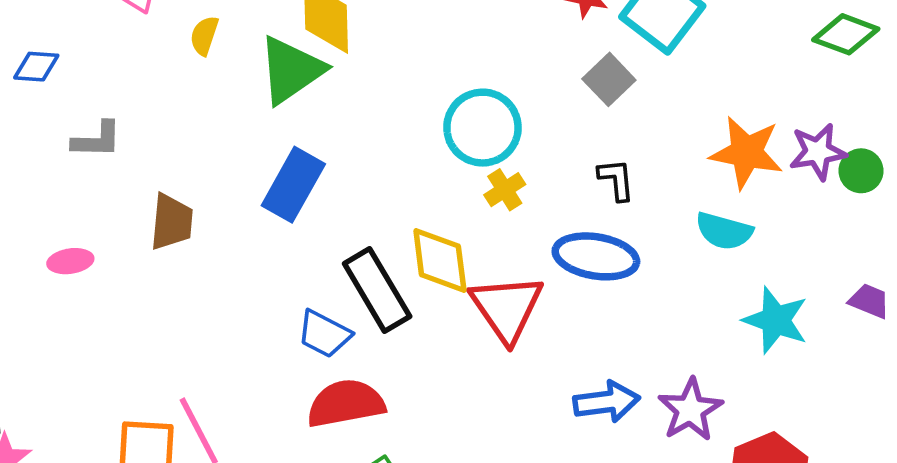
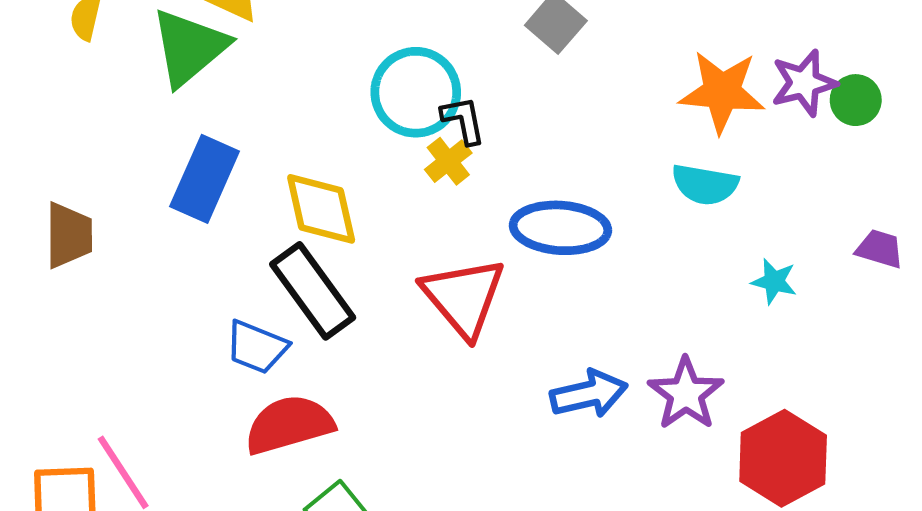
black L-shape: (616, 180) -> (463, 120), moved
yellow diamond: (440, 260) -> (321, 209), moved
cyan star: (776, 320) -> (774, 281), size x0.6

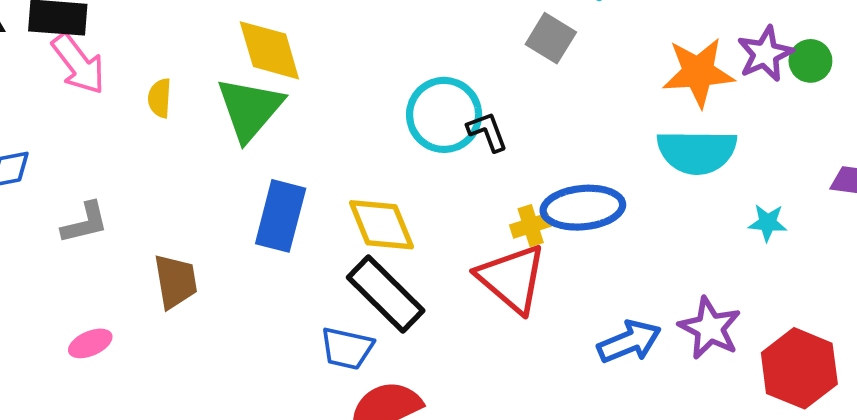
yellow cross: (448, 161) -> (531, 226), moved, turned 30
cyan semicircle: (705, 184) -> (697, 152), size x1.4

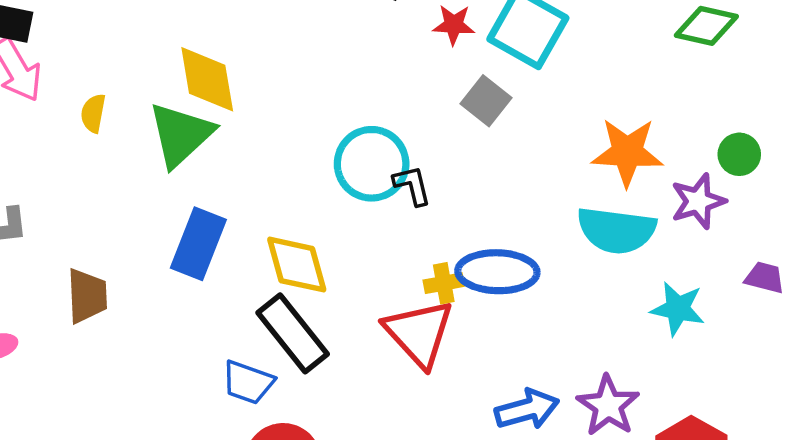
purple star: (765, 54) -> (698, 201), moved
cyan star: (768, 223) -> (678, 309), size x1.4

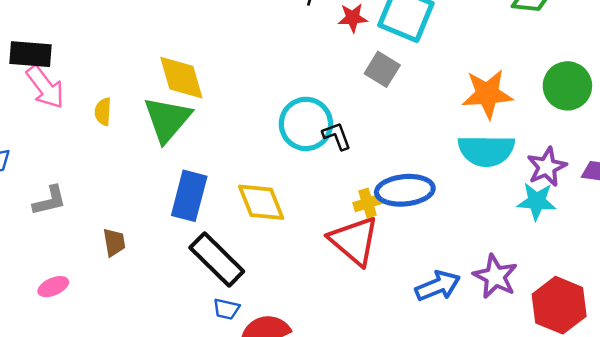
green circle: (739, 154) -> (567, 86), size x1.6
purple star: (698, 201) -> (547, 167), moved
brown trapezoid: (87, 296) -> (114, 242), size x0.7
black rectangle: (293, 333) -> (217, 259), moved
blue trapezoid: (248, 382) -> (226, 309), moved, size x0.7

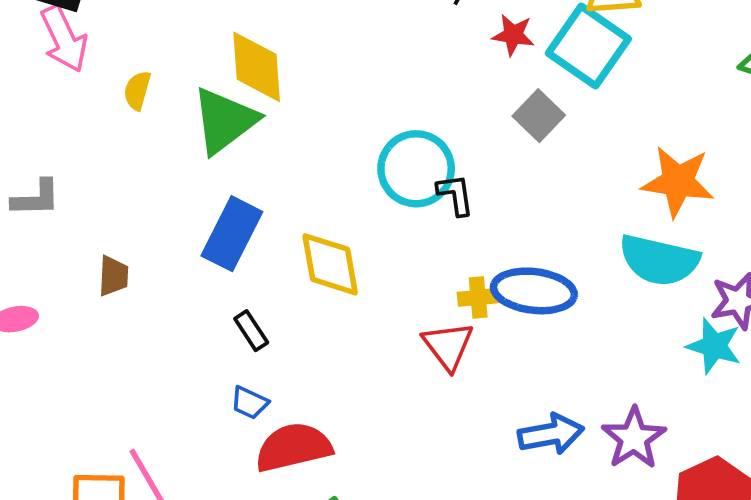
red triangle: (354, 241) -> (448, 346), size x0.7
black rectangle: (217, 259) -> (251, 331), size x0.5

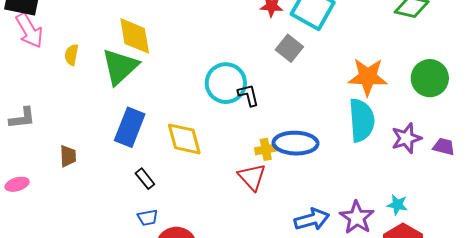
cyan semicircle: (659, 260) -> (362, 120), turned -102
cyan star: (714, 346) -> (397, 205), moved, size x0.7
blue trapezoid: (249, 403) -> (148, 218), turned -30

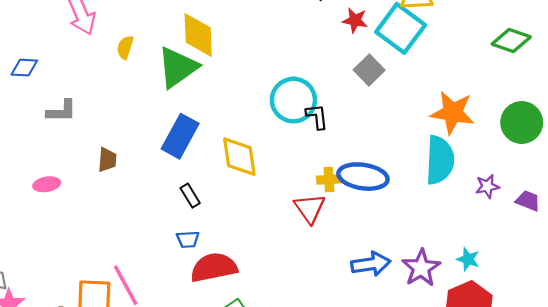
purple star: (406, 138) -> (487, 186), size x0.7

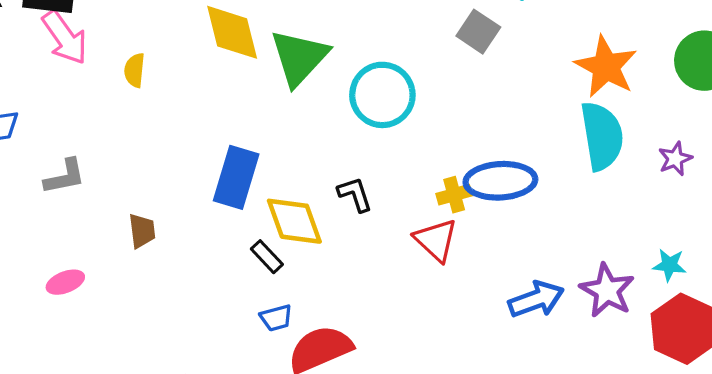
green triangle: (178, 67) -> (299, 57), moved
orange star: (453, 113) -> (606, 67), turned 30
black L-shape: (317, 117) -> (355, 194), moved
yellow diamond: (239, 157) -> (294, 221), moved

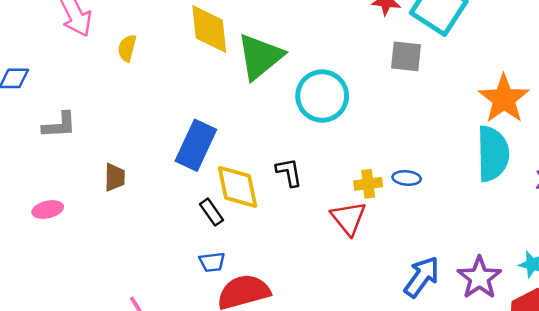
gray square: (478, 32) -> (406, 56), turned -36
blue ellipse: (500, 181) -> (407, 178), size x0.5
blue arrow: (536, 299) -> (422, 277), turned -42

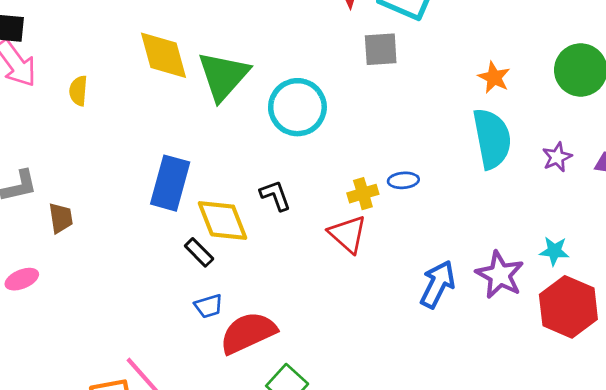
orange star: (504, 99) -> (494, 77), size x0.6
brown trapezoid: (115, 177) -> (61, 218), moved

